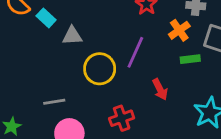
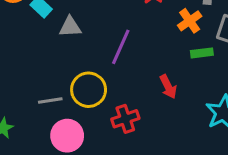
purple line: (135, 52) -> (121, 47), moved
yellow circle: (100, 69) -> (89, 90), moved

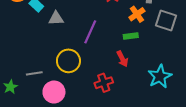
green rectangle: (202, 53) -> (131, 36), moved
gray line: (50, 100) -> (34, 73), moved
red cross: (125, 119) -> (104, 83), moved

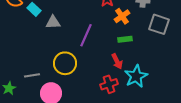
orange cross: (137, 14) -> (122, 16), moved
cyan star: (160, 76) -> (136, 76), moved
red cross: (104, 83) -> (109, 84), moved

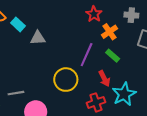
purple line: (86, 35) -> (87, 55), moved
green rectangle: (125, 39) -> (113, 56), turned 48
yellow circle: (65, 63) -> (66, 80), moved

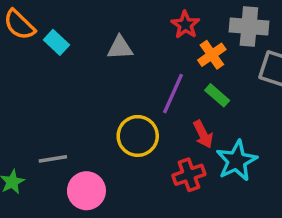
gray cross: (131, 15) -> (249, 26), size x1.5
gray triangle: (38, 38) -> (120, 48), moved

